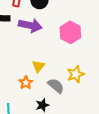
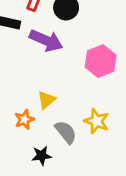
yellow star: (76, 74) -> (97, 121), turned 30

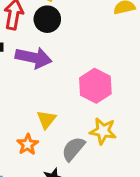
pink hexagon: (101, 61) -> (95, 86), moved
gray semicircle: (66, 132) -> (73, 149), turned -90

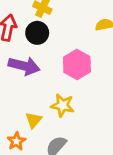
pink hexagon: (95, 86) -> (77, 64), moved
yellow star: (103, 131) -> (63, 105), moved

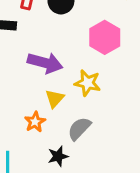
purple arrow: (24, 66) -> (45, 63), moved

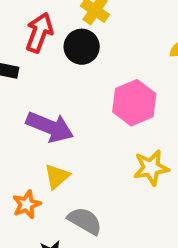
yellow star: (88, 83) -> (151, 168), moved, turned -30
gray semicircle: (79, 129) -> (85, 221), turned 70

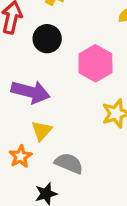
black circle: (82, 47) -> (47, 39), moved

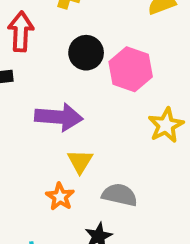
black circle: (47, 39) -> (86, 53), moved

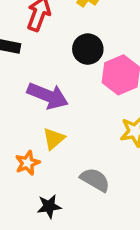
gray semicircle: (120, 195) -> (95, 180), moved

